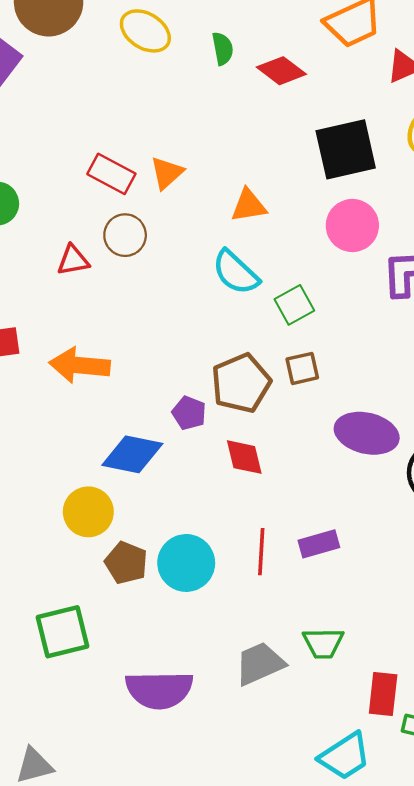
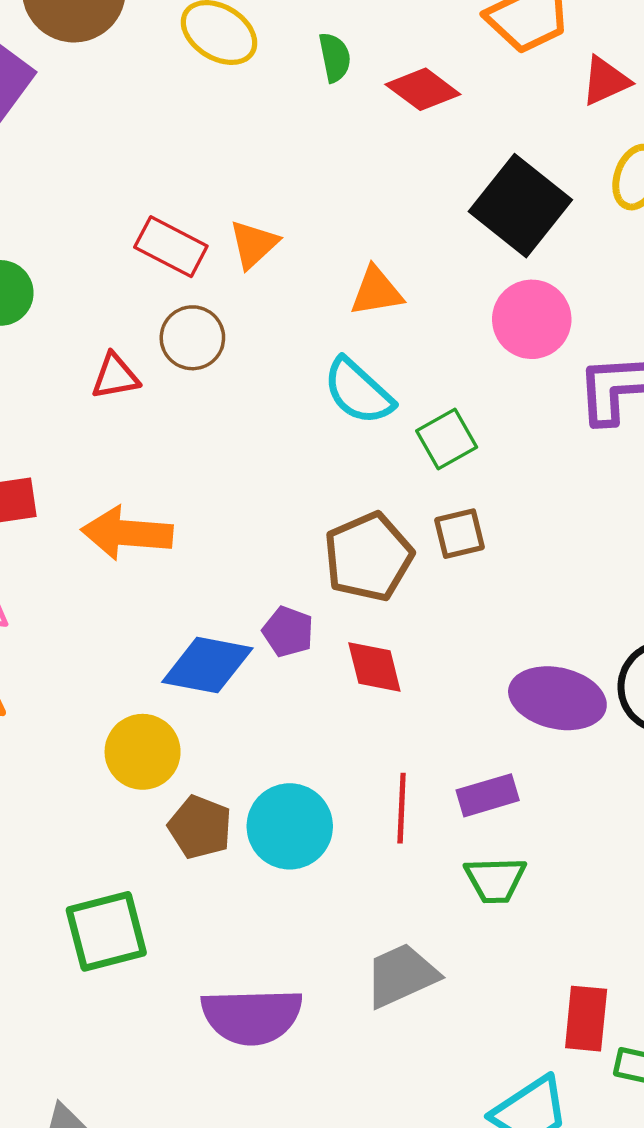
black square: (346, 149) -> (520, 206), turned -38
purple pentagon: (189, 413) -> (288, 632), moved
purple ellipse: (367, 433) -> (557, 698), moved
green trapezoid: (323, 643) -> (495, 880), moved

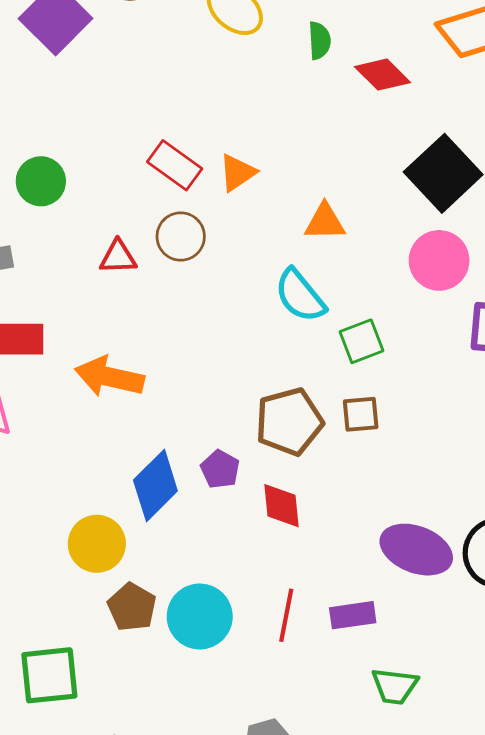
blue diamond: (207, 665) -> (155, 485), turned -64
green trapezoid: (495, 880) -> (395, 686), moved

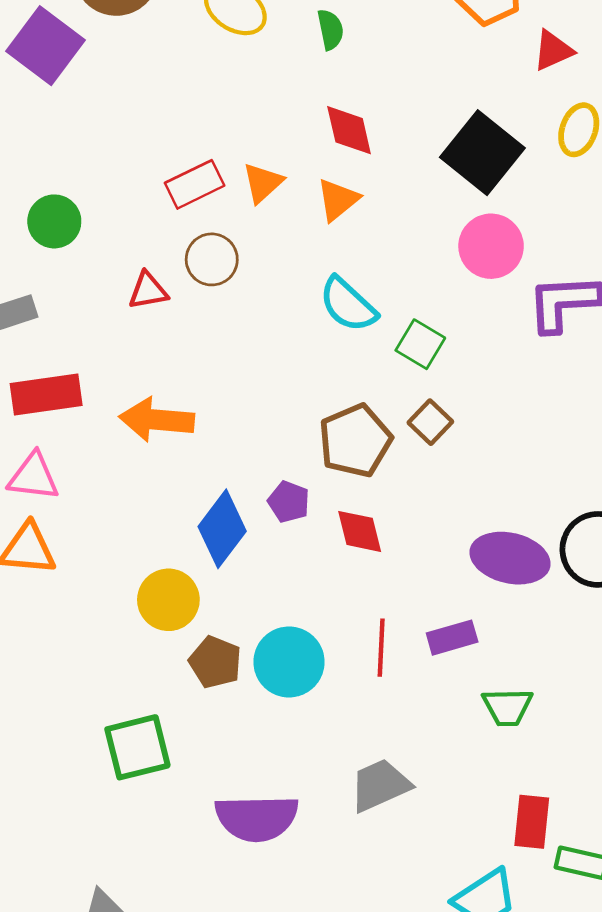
red diamond: (383, 75) -> (349, 130), moved, turned 40
red rectangle: (175, 165) -> (195, 184), turned -54
orange triangle: (325, 222) -> (338, 200), moved, turned -30
green square: (361, 341) -> (420, 344), turned -30
brown square: (361, 414) -> (430, 422), turned -33

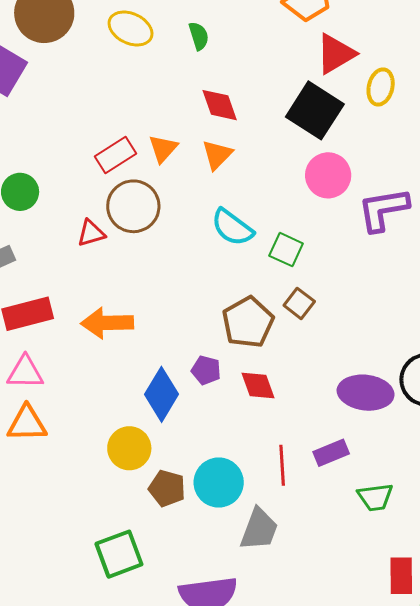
red triangle: (553, 50) -> (336, 54), moved, size x1.4
brown circle: (212, 259) -> (133, 206), size x1.4
gray trapezoid: (380, 785) -> (259, 529), moved, turned 141

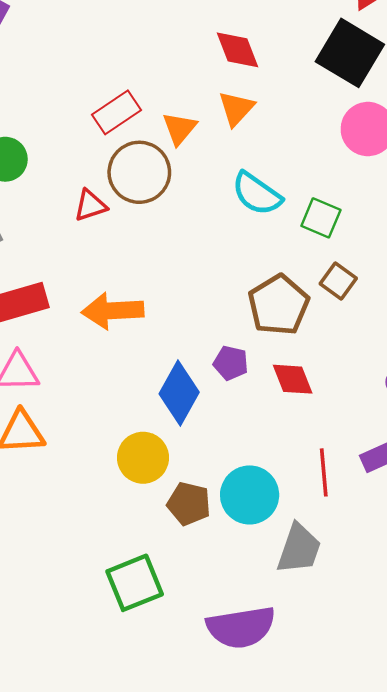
orange triangle: (163, 149) -> (180, 128), moved

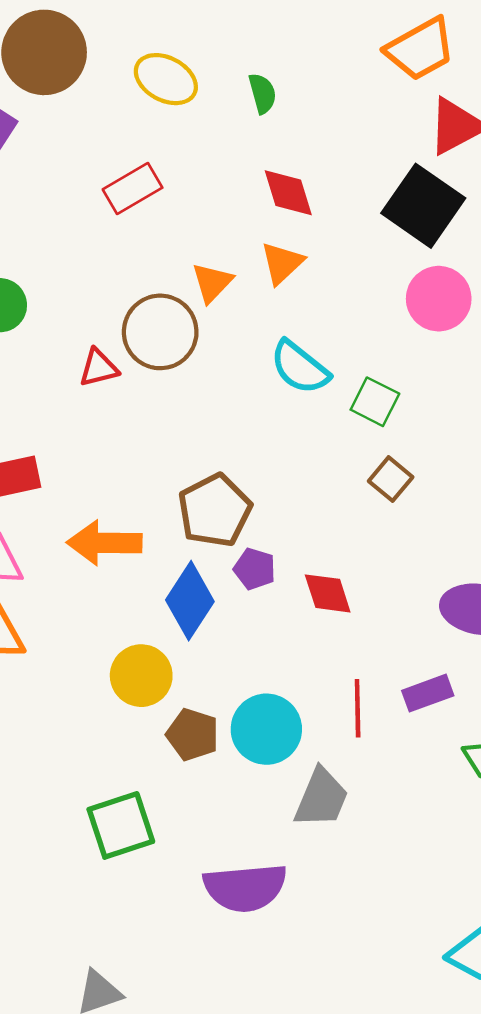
red rectangle: (116, 112) -> (133, 189), moved
brown pentagon: (279, 305) -> (215, 510), moved
orange arrow: (113, 311) -> (104, 543), moved

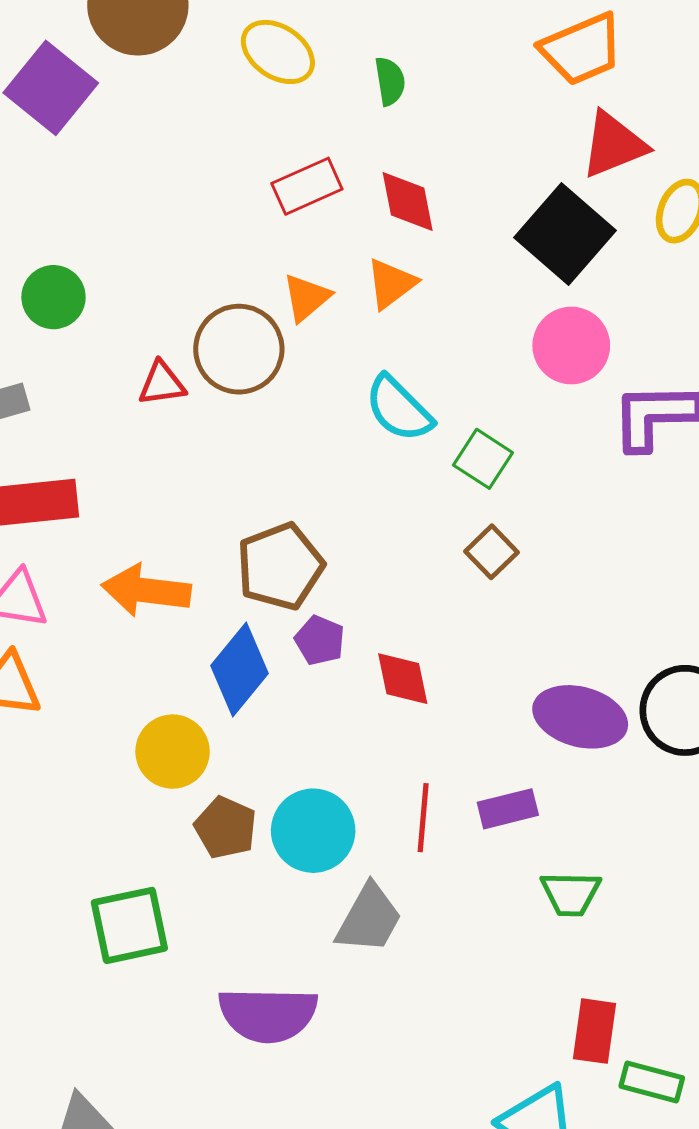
red rectangle: (133, 189) -> (307, 186), moved

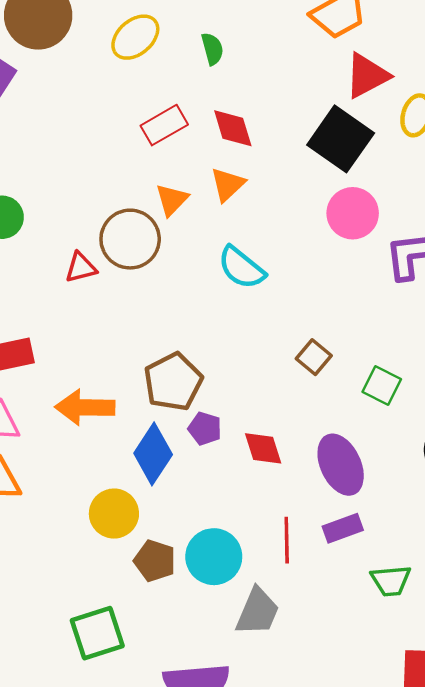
yellow ellipse: (278, 52) -> (135, 37), turned -69
green square: (483, 459) -> (382, 385), moved
purple ellipse: (580, 717) -> (341, 465), moved, turned 56

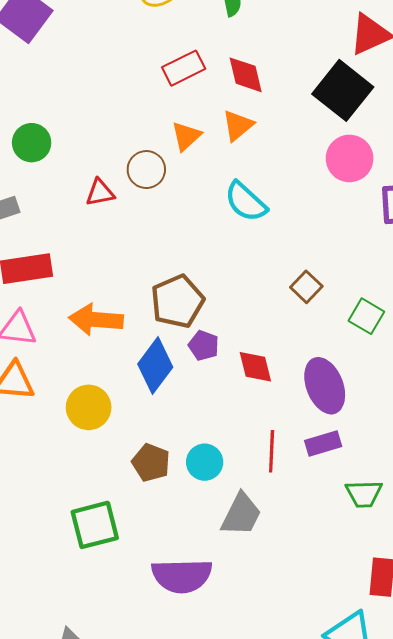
brown circle: (130, 239) -> (146, 170), size x0.7
yellow circle: (114, 514) -> (89, 407), moved
cyan circle: (214, 557) -> (205, 462), size x0.7

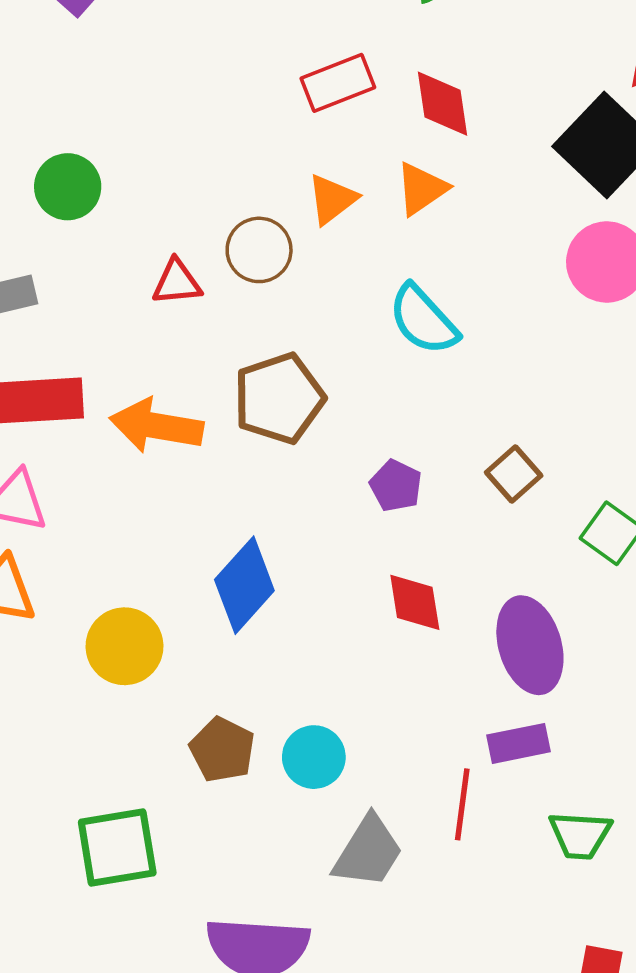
brown pentagon: (177, 301) -> (279, 398), moved
orange arrow: (96, 320) -> (156, 426), moved
purple pentagon: (204, 345) -> (396, 486), moved
red line: (272, 451) -> (462, 804), moved

